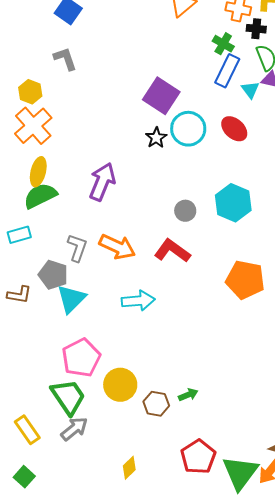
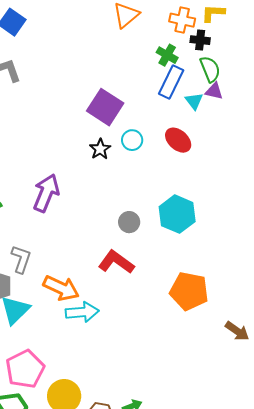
cyan circle: (188, 129) -> (132, 140), size x0.6
orange arrow: (117, 247) -> (61, 288), moved

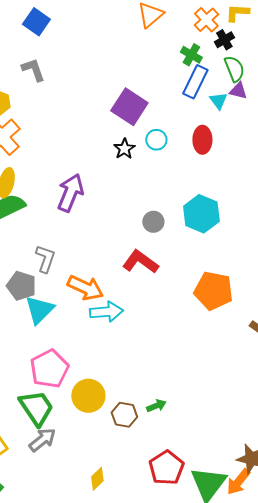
orange cross: (182, 20) -> (206, 20), turned 35
black cross: (200, 40) -> (224, 40), turned -36
red ellipse: (178, 140) -> (202, 140), turned 48

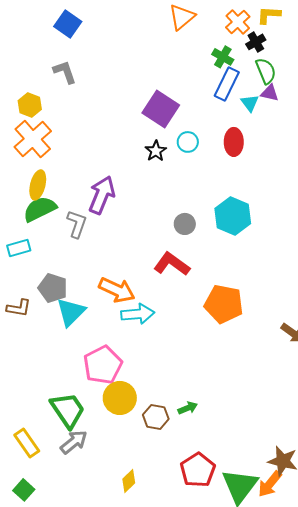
gray L-shape: (45, 259) -> (77, 224), moved
orange pentagon: (213, 291) -> (224, 304), moved
pink pentagon: (49, 369) -> (103, 365), moved

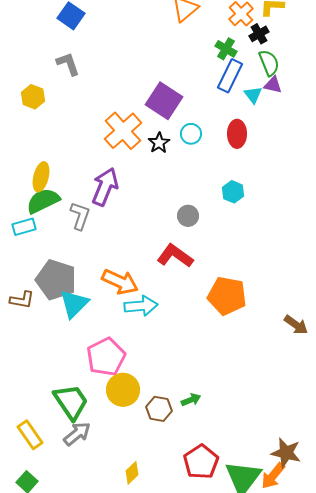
orange cross: (33, 139) -> (123, 131), moved
cyan hexagon: (233, 216) -> (233, 192), moved, size x0.6
cyan rectangle: (19, 248) -> (24, 227), moved
gray pentagon: (53, 288) -> (56, 280), size x1.4

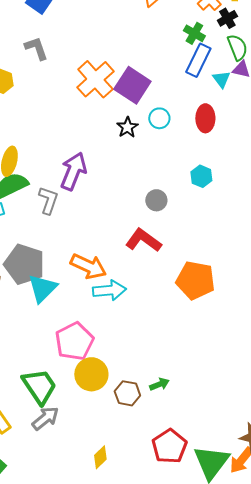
orange cross: (123, 131) -> (95, 79), moved

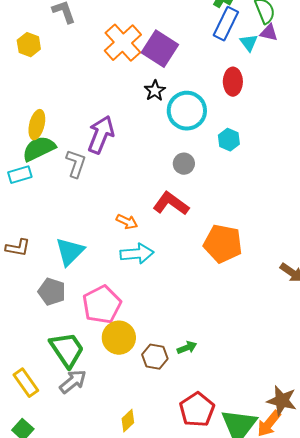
cyan circle: (159, 118) -> (187, 111), moved, size x1.8
gray pentagon: (24, 264) -> (52, 292), moved, size x0.7
orange arrow: (88, 266) -> (127, 222), moved, size x0.6

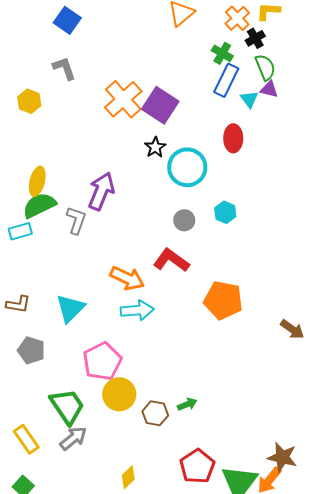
cyan hexagon: (229, 140) -> (225, 212), moved
orange arrow: (127, 222) -> (127, 278), size x1.6
gray pentagon: (52, 292) -> (31, 350), moved

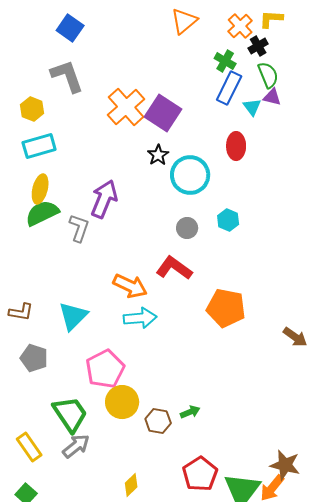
gray L-shape: (64, 68) -> (67, 76), size x1.4
cyan rectangle: (20, 231) -> (39, 146), moved, size x1.4

